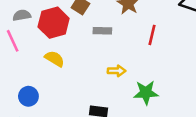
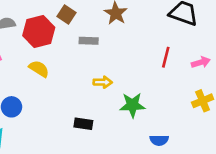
red line: (152, 35) -> (166, 57), moved

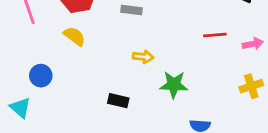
red line: (166, 57) -> (215, 35), turned 66

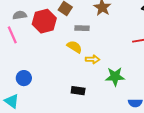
yellow semicircle: (74, 36) -> (74, 47), moved

